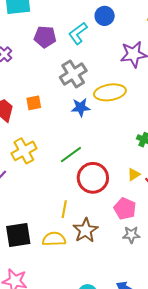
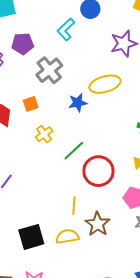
purple pentagon: (45, 37) -> (23, 44), moved
gray cross: (73, 74) -> (49, 70), moved
yellow cross: (24, 151) -> (44, 134), moved, size x0.7

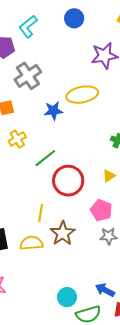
cyan L-shape: (66, 29) -> (28, 27), moved

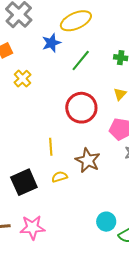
green line: (45, 158) -> (81, 60), moved
yellow line: (41, 213) -> (51, 147), moved
yellow semicircle: (31, 243) -> (60, 177), size x0.7

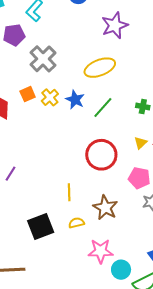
blue star: (51, 43) -> (75, 100), moved, turned -30
yellow cross: (22, 79) -> (50, 97), moved
pink star: (32, 227) -> (101, 251), moved

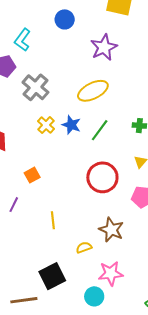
orange square: (28, 94) -> (32, 175), moved
yellow line: (69, 192) -> (53, 220), moved
black square: (41, 227) -> (52, 276), moved
cyan circle: (121, 270) -> (94, 296), moved

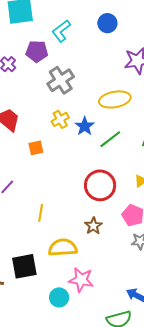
orange square: (32, 175) -> (36, 148), moved
brown star: (111, 230) -> (93, 226), moved, size x0.7
yellow semicircle: (84, 247) -> (63, 248), size x1.8

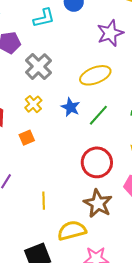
cyan L-shape: (61, 31) -> (44, 18), moved, turned -145
yellow cross: (60, 119) -> (33, 104), moved
brown star: (93, 226) -> (98, 203), size x1.6

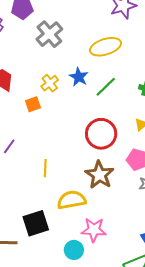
yellow cross: (33, 104) -> (50, 83), moved

